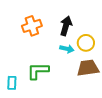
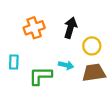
cyan arrow: (67, 49) -> (66, 65), moved
cyan rectangle: (12, 83) -> (14, 62), moved

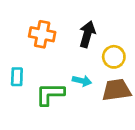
orange cross: (34, 28) -> (42, 34), turned 30

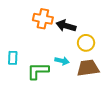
orange cross: (42, 34) -> (43, 19), moved
black arrow: (87, 34) -> (66, 26), turned -90

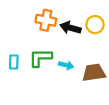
yellow circle: (86, 43) -> (95, 25), moved
green L-shape: (38, 71) -> (40, 58), moved

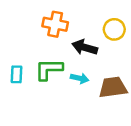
black arrow: (70, 28) -> (85, 47), moved

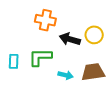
yellow circle: (114, 29) -> (94, 35), moved
cyan arrow: (80, 78) -> (66, 75), moved

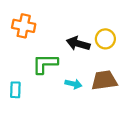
orange cross: (45, 20) -> (24, 26), moved
cyan rectangle: (14, 61) -> (15, 90), moved

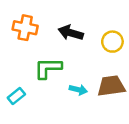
black arrow: (78, 44) -> (71, 33), moved
cyan rectangle: (15, 90) -> (16, 96), turned 49

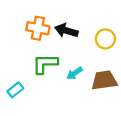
orange cross: (25, 28) -> (38, 28), moved
cyan arrow: (78, 90) -> (75, 73), moved, turned 133

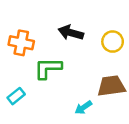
orange cross: (38, 28) -> (21, 43), moved
cyan arrow: (75, 73) -> (83, 108), moved

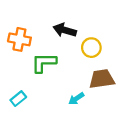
yellow circle: (113, 42) -> (91, 48), moved
cyan rectangle: (16, 96) -> (18, 99), moved

